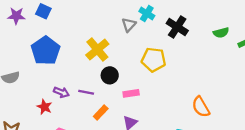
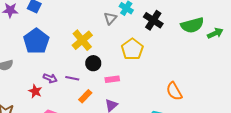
green semicircle: (221, 33) -> (192, 25), size x1.6
yellow pentagon: (154, 60) -> (132, 49), turned 30

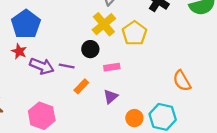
yellow cross: (82, 40) -> (104, 24), moved
purple arrow: (50, 78) -> (42, 66), size x1.5
red star: (35, 91) -> (19, 51), moved

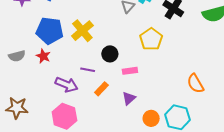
blue pentagon: (26, 24) -> (50, 31), turned -30
yellow cross: (104, 24) -> (82, 31), moved
purple arrow: (42, 66) -> (67, 85), moved

